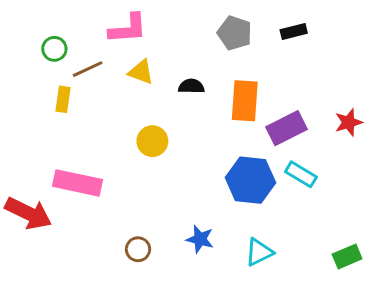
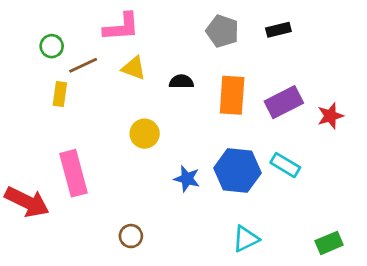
purple rectangle: (286, 128) -> (284, 102), moved
pink rectangle: (77, 183) -> (74, 173), turned 63
blue star: (200, 239) -> (187, 179), moved

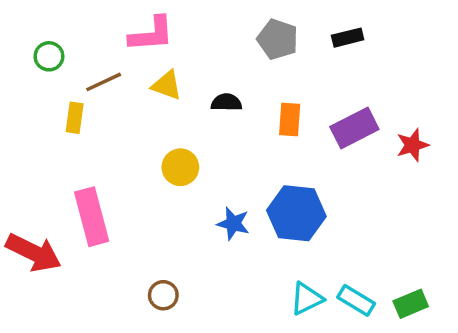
green circle: (52, 46) -> (49, 56), moved
orange rectangle: (232, 95) -> (290, 119), size x0.7
cyan rectangle: (285, 165) -> (356, 300), moved

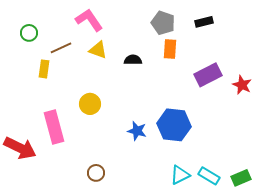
pink L-shape: (151, 34) -> (89, 20), turned -120
orange rectangle: (290, 119) -> (170, 49), moved
red star: (412, 145) -> (242, 85), turned -30
yellow circle: (180, 167) -> (90, 104), moved

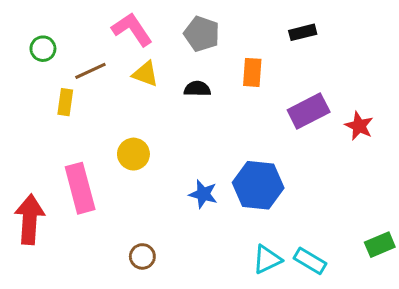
gray pentagon: (163, 23) -> (202, 34), moved
red arrow: (20, 148) -> (30, 219), turned -112
green rectangle: (241, 178) -> (380, 245), moved

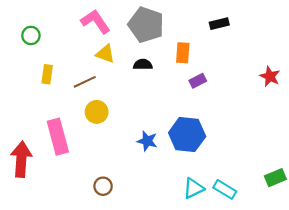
gray pentagon: (202, 34) -> (146, 25), size x1.4
brown line: (90, 71) -> (85, 82), moved
purple rectangle: (309, 111) -> (198, 81), moved, size x0.6
red star: (359, 126) -> (270, 76), moved

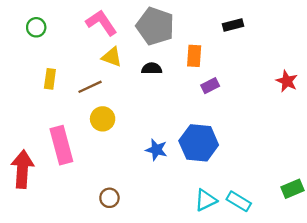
green circle: (31, 35) -> (36, 27), moved

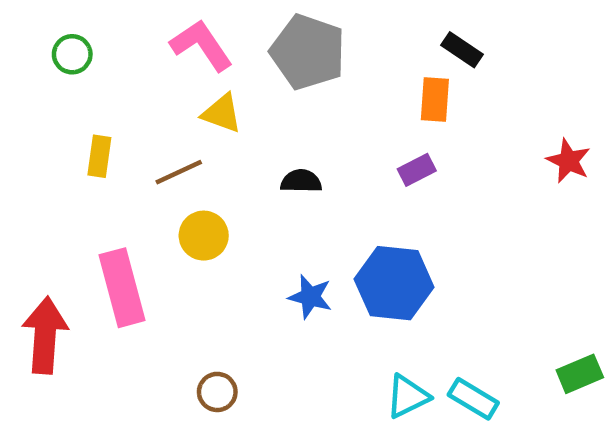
black rectangle: (233, 25) -> (462, 50), turned 48
orange rectangle: (194, 56) -> (435, 100), moved
black semicircle: (152, 68) -> (301, 181), moved

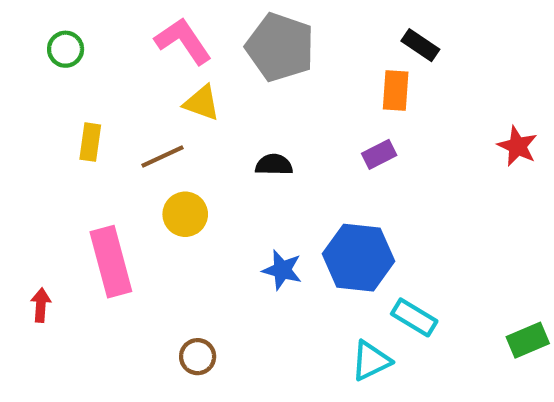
red arrow: (45, 335) -> (41, 305), size x0.5
cyan rectangle: (473, 399) -> (414, 317), moved

